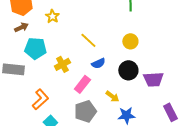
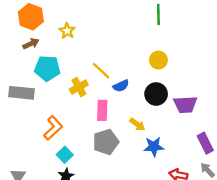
yellow line: (88, 40) -> (101, 71), moved
pink rectangle: (82, 84) -> (102, 110), turned -36

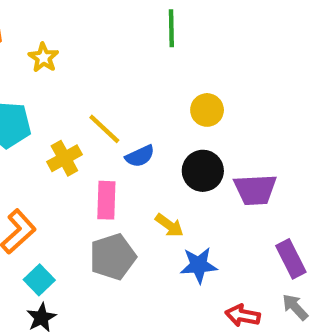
green line: (158, 14) -> (171, 28), moved

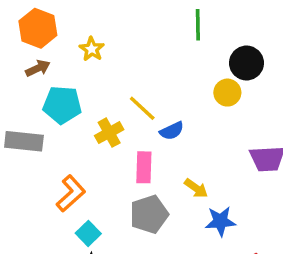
black circle: (203, 171) -> (247, 63), moved

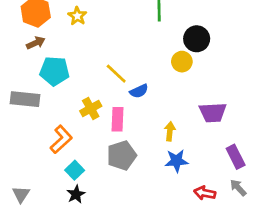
yellow star: (92, 49) -> (77, 16), moved
yellow cross: (109, 133) -> (91, 109), moved
yellow arrow: (196, 188) -> (170, 131), moved, turned -120

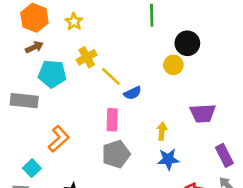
yellow cross: (91, 109) -> (87, 57), moved
cyan square: (75, 170) -> (32, 168), moved

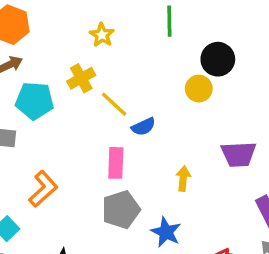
yellow star: (74, 22) -> (102, 35), moved
blue star: (168, 159) -> (166, 232), moved, turned 30

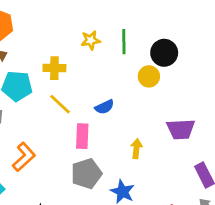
green line: (169, 21) -> (124, 42), moved
yellow star: (102, 35) -> (91, 40), moved, turned 30
yellow cross: (81, 78) -> (54, 68), turned 30
yellow line: (114, 104) -> (60, 104), moved

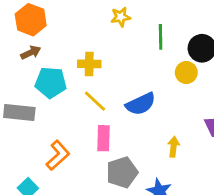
yellow star: (91, 40) -> (121, 17), moved
blue semicircle: (104, 107) -> (141, 104), size x1.5
pink rectangle: (82, 136) -> (104, 138), moved

